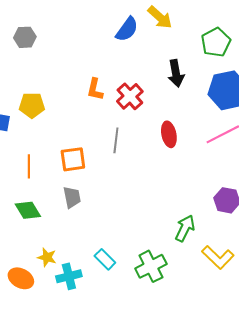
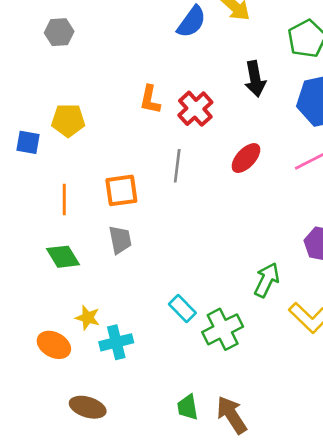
red ellipse: (169, 134) -> (246, 158), turned 55
cyan rectangle: (105, 259) -> (182, 309), moved

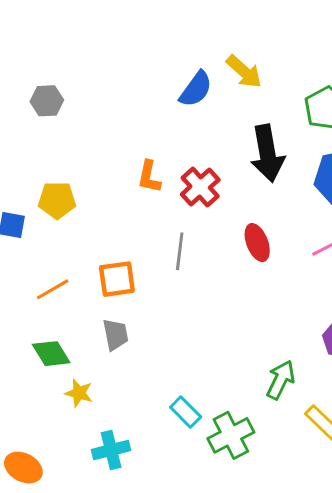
black arrow: (255, 79) -> (267, 153), size x1.4
red ellipse: (246, 158) -> (257, 243), turned -64
orange line: (64, 200) -> (53, 289), turned 60
yellow star: (88, 318) -> (79, 393), moved
orange ellipse: (54, 345) -> (23, 468), moved

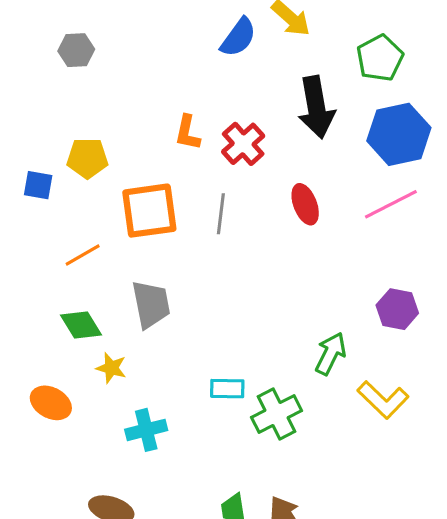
orange square: (117, 279) -> (149, 211), moved, size x1.4
gray trapezoid: (115, 335) -> (151, 304), size x1.4
cyan rectangle: (186, 412) -> (227, 389), turned -44
orange ellipse: (23, 468) -> (51, 403), moved

